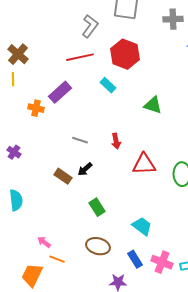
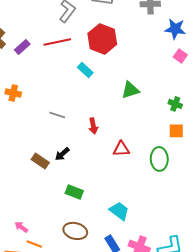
purple rectangle: (60, 92) -> (22, 47), moved, size x0.7
green triangle: (153, 105) -> (130, 90), turned -36
gray line: (80, 140) -> (57, 115), moved
red triangle: (144, 164) -> (121, 149), size x0.7
green rectangle: (97, 207) -> (74, 192), turned -36

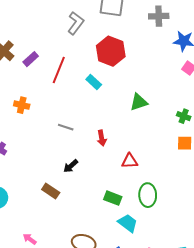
red line: (57, 42) -> (59, 70), moved, turned -56
green ellipse: (159, 159) -> (148, 195), moved
brown rectangle: (40, 161) -> (51, 191), moved
green rectangle: (74, 192) -> (113, 198), moved

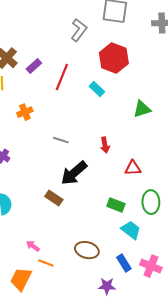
orange cross: (22, 105) -> (25, 112), turned -35
gray line: (66, 127) -> (61, 140), moved
black arrow: (71, 166) -> (74, 173), size x1.8

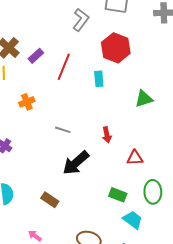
cyan rectangle: (97, 89) -> (99, 79), turned 42
brown rectangle: (54, 198) -> (50, 200), moved

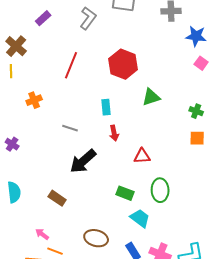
red hexagon: (116, 48) -> (123, 64), moved
purple rectangle: (36, 56) -> (43, 18), moved
cyan rectangle: (99, 79) -> (106, 107), moved

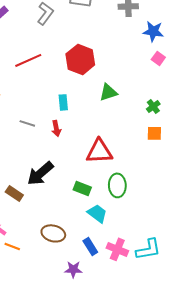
red line: (71, 65) -> (28, 60), turned 44
green cross: (196, 111) -> (153, 106), turned 32
red arrow: (114, 133) -> (56, 128), moved
red triangle: (142, 156) -> (99, 151), size x1.6
black arrow: (83, 161) -> (40, 173), moved

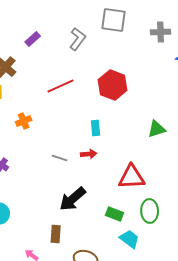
green triangle: (108, 92) -> (157, 129), moved
gray line: (27, 123) -> (60, 158), moved
red arrow: (56, 128) -> (89, 154), turned -84
brown rectangle: (14, 193) -> (56, 234), moved, turned 60

